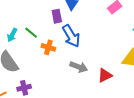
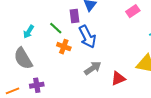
green line: (31, 33) -> (56, 28), moved
gray arrow: (79, 67) -> (93, 68), turned -60

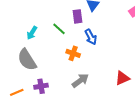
blue arrow: (87, 37) -> (91, 37), size x0.7
orange cross: (64, 47) -> (73, 53), moved
gray arrow: (93, 68) -> (80, 81), moved

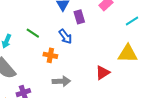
purple rectangle: (77, 16) -> (79, 17), moved
gray arrow: (80, 81) -> (61, 81), turned 42

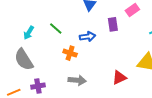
purple rectangle: (79, 17) -> (113, 24), moved
blue arrow: (65, 37) -> (88, 37), turned -70

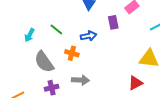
gray semicircle: (24, 60) -> (44, 62), moved
red triangle: (119, 78) -> (136, 83), moved
purple cross: (38, 86) -> (52, 88), moved

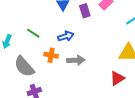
purple rectangle: (113, 22) -> (85, 11), moved
gray arrow: (80, 80) -> (76, 60), moved

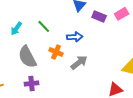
purple rectangle: (85, 11) -> (99, 16), turned -64
gray arrow: (76, 60) -> (79, 63), turned -48

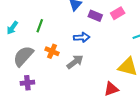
green line: (44, 26) -> (40, 26), turned 64
blue arrow: (75, 37) -> (82, 37), moved
gray semicircle: (27, 57) -> (23, 56), turned 70

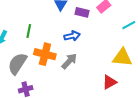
orange cross: (52, 51) -> (45, 54), size x1.5

